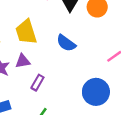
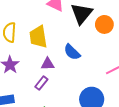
purple triangle: (23, 61) -> (48, 64), moved

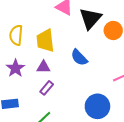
purple triangle: (48, 64) -> (43, 67), moved

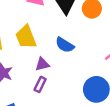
purple triangle: (43, 67) -> (42, 64), moved

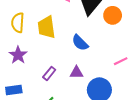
purple triangle: (42, 64) -> (76, 73), moved

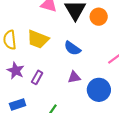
yellow trapezoid: (46, 27) -> (38, 39), turned -50
purple rectangle: (49, 73) -> (37, 77), moved

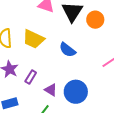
purple triangle: (74, 77) -> (51, 90), moved, turned 40
blue circle: (99, 90) -> (76, 92), moved

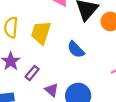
yellow trapezoid: (33, 39) -> (41, 33), turned 75

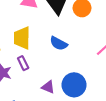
purple rectangle: (32, 73) -> (23, 63), moved, turned -48

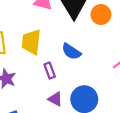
purple rectangle: (23, 63) -> (50, 71), moved

